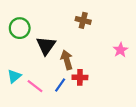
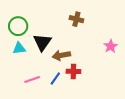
brown arrow: (67, 60) -> (61, 55), turned -84
cyan triangle: (14, 76) -> (19, 48), moved, turned 32
pink line: (35, 86) -> (32, 79), turned -56

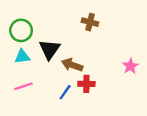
pink star: (111, 46) -> (130, 66), moved
brown arrow: (61, 55) -> (72, 65), turned 30
pink line: (32, 79) -> (23, 86), moved

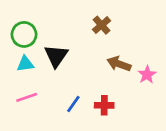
brown cross: (90, 22) -> (102, 25), turned 35
brown arrow: (72, 65) -> (119, 64), moved
red cross: (86, 84) -> (104, 105), moved

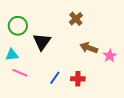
cyan triangle: (25, 64) -> (12, 55), moved
pink line: (27, 97) -> (20, 73), turned 42

